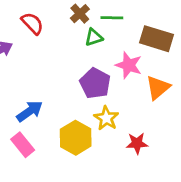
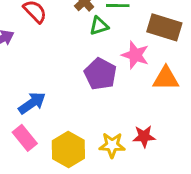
orange triangle: (158, 88) -> (166, 78), turned 40
yellow star: (106, 118) -> (112, 145), moved, turned -30
yellow hexagon: (76, 138) -> (68, 149), moved

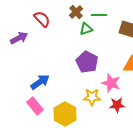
pink star: (135, 55) -> (111, 83), moved
yellow star: (112, 145) -> (92, 97), moved

